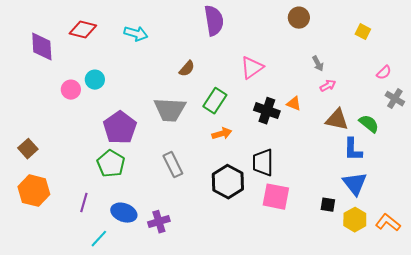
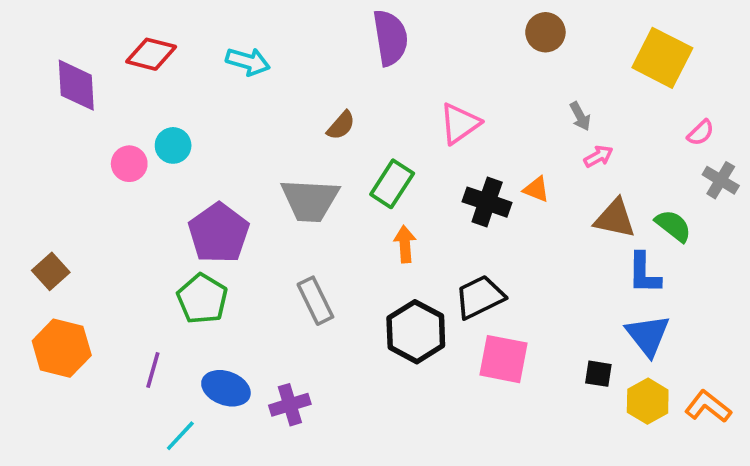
yellow square: (363, 32) -> (662, 58), size x2.0
orange arrow: (222, 134) -> (405, 244), turned -78
black trapezoid: (263, 163) -> (480, 297), turned 64

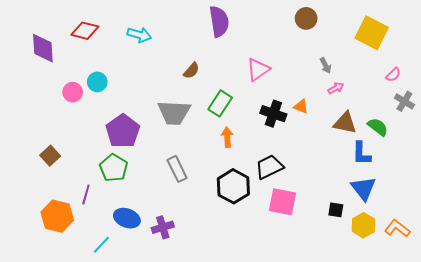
brown square: (51, 271) -> (50, 156), moved
orange hexagon: (62, 348) -> (57, 216), moved
purple line: (153, 370) -> (86, 195), moved

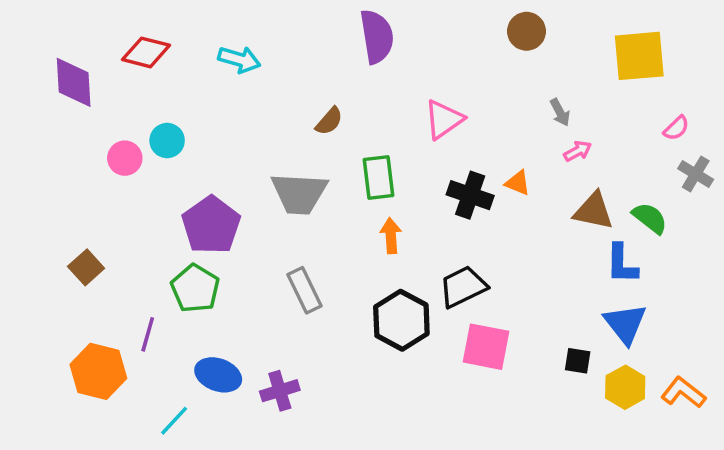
yellow square: (372, 33) -> (639, 56), turned -32
green rectangle: (220, 103) -> (379, 178), turned -40

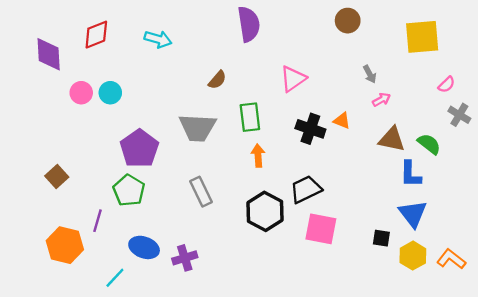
red diamond: (146, 52) -> (96, 35), turned -36
pink circle: (125, 158) -> (81, 93), moved

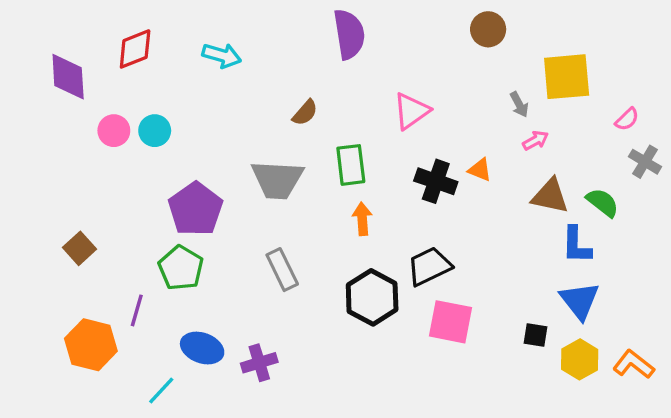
yellow square: (422, 37) -> (567, 77), moved

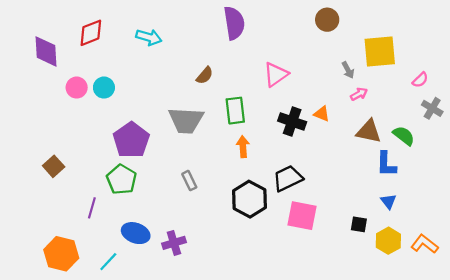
gray rectangle: (282, 270) -> (189, 181), size x0.7
blue triangle: (580, 301) -> (388, 201), size x0.6
orange hexagon: (91, 345) -> (61, 254), moved

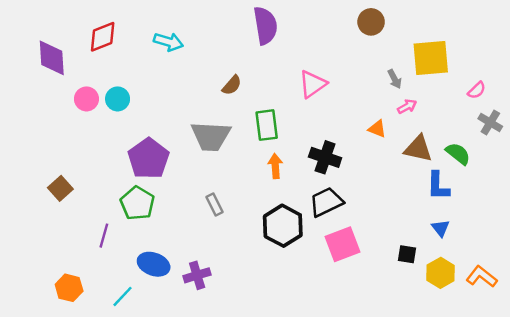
orange triangle: (322, 114) -> (377, 129), moved
black cross: (292, 121) -> (325, 157), moved
pink square: (302, 216) -> (342, 244), turned -32
orange hexagon: (61, 254) -> (69, 288), size x0.7

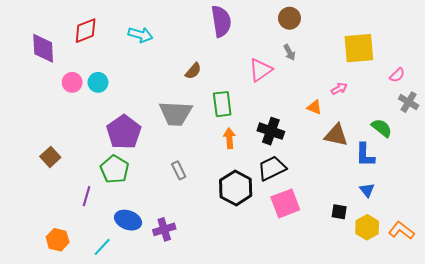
brown circle: (371, 22) -> (289, 18), moved
gray arrow: (395, 79) -> (289, 52), moved
brown triangle: (418, 149) -> (336, 135), moved

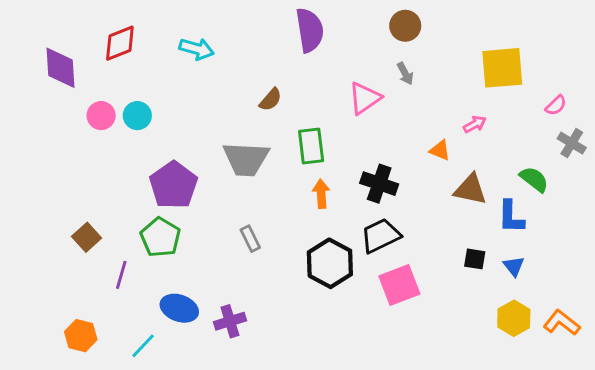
brown square: (50, 157) -> (87, 237), moved
black square: (339, 212) -> (475, 259), moved

